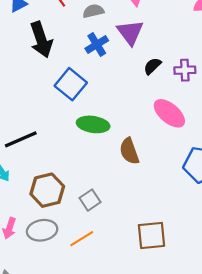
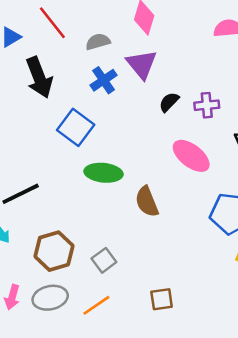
brown square: (152, 235) -> (162, 299), moved, size x0.7

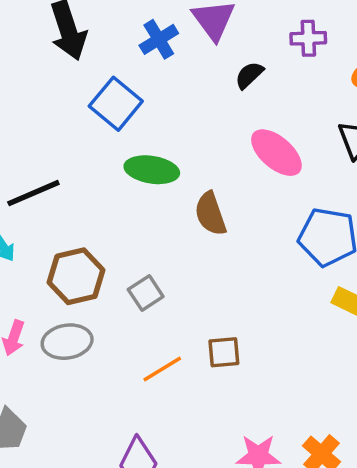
purple cross: (207, 105) -> (308, 38), moved
orange line: (96, 305) -> (162, 369), moved

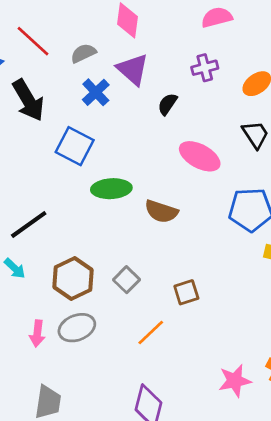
brown semicircle: (210, 214) -> (161, 211), turned -40
brown square: (224, 352) -> (186, 292), moved

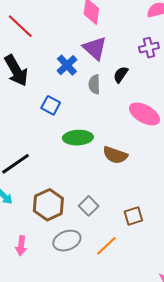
gray semicircle: (83, 53) -> (94, 84), moved, turned -66
blue square: (75, 146) -> (51, 105), size x0.7
gray ellipse: (77, 328) -> (67, 241), moved

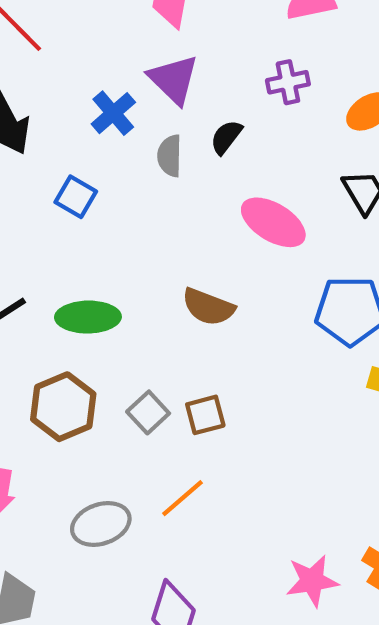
green ellipse: (78, 138) -> (88, 317), moved
brown square: (133, 216) -> (205, 415), moved
gray ellipse: (67, 241) -> (101, 524), moved

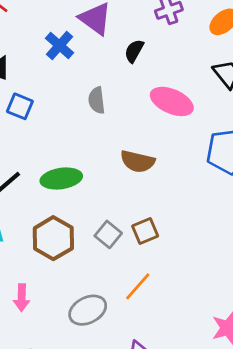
gray semicircle: (170, 156) -> (97, 100), moved
blue square: (76, 197) -> (20, 106), moved

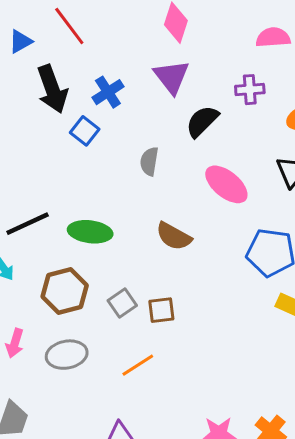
blue cross: (60, 45) -> (108, 92), moved
black semicircle: (134, 51) -> (202, 121), size x1.4
blue square: (20, 106) -> (85, 131), moved
gray ellipse: (88, 310) -> (67, 355), moved

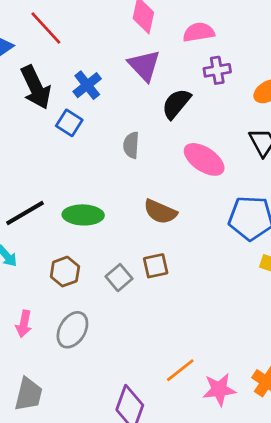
pink semicircle: (273, 37) -> (199, 32), moved
brown hexagon: (65, 291) -> (65, 272), size x0.7
brown square: (161, 310) -> (156, 266), moved
gray ellipse: (67, 355) -> (72, 330), turned -42
orange line: (138, 365) -> (180, 370), moved

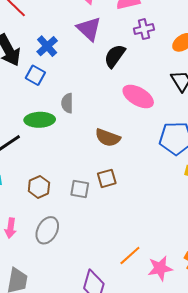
gray semicircle: (131, 145) -> (67, 103), moved
green ellipse: (83, 215) -> (40, 120), moved
gray square: (119, 278) -> (80, 189), turned -36

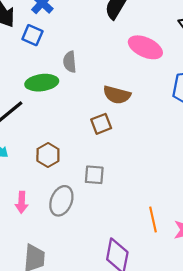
brown square: (107, 178) -> (101, 124), moved
gray square: (80, 189) -> (94, 175), moved
orange line: (130, 256) -> (153, 219), turned -55

